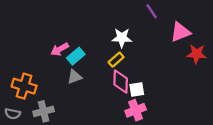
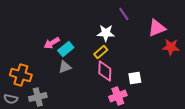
purple line: (152, 11) -> (124, 14), moved
white square: (137, 90) -> (135, 78), moved

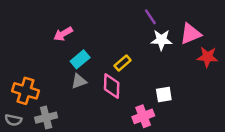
white star: (106, 33) -> (161, 40), moved
pink arrow: (52, 43) -> (63, 34), moved
pink diamond: (105, 71) -> (112, 86), moved

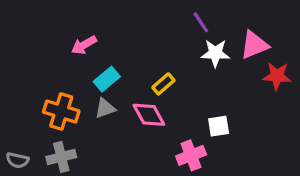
pink diamond: (112, 86) -> (149, 115), turned -30
orange cross: (25, 91) -> (61, 112), moved

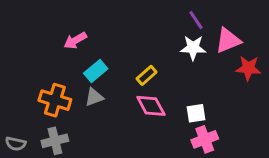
purple line: (201, 22) -> (196, 20), moved
pink diamond: (149, 115) -> (151, 106), moved
pink cross: (191, 155) -> (205, 139), moved

